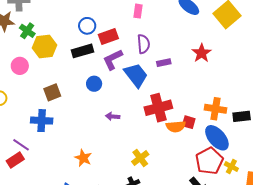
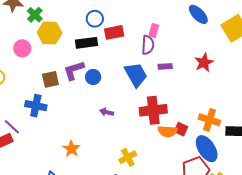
pink rectangle: (138, 11) -> (154, 31), moved
purple L-shape: (113, 59) -> (74, 70), moved

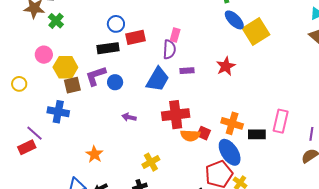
blue ellipse: (198, 14) -> (234, 20), moved
yellow hexagon: (50, 33) -> (65, 67), moved
blue trapezoid: (136, 75) -> (158, 79), turned 60

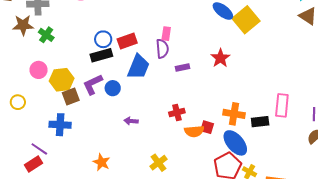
blue circle: (116, 24) -> (103, 39), moved
blue trapezoid: (158, 79) -> (138, 67), moved
red cross: (176, 115) -> (177, 112), size x0.6

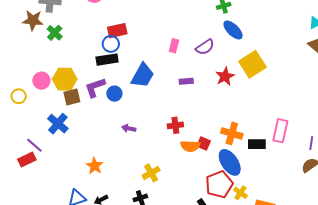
yellow square: (246, 20) -> (252, 64), moved
red rectangle: (127, 41) -> (117, 31), moved
purple semicircle: (162, 49) -> (205, 47), moved, turned 54
pink circle: (39, 70) -> (41, 81), moved
blue cross: (60, 125) -> (58, 124), turned 30

